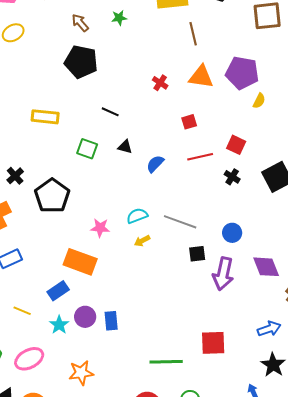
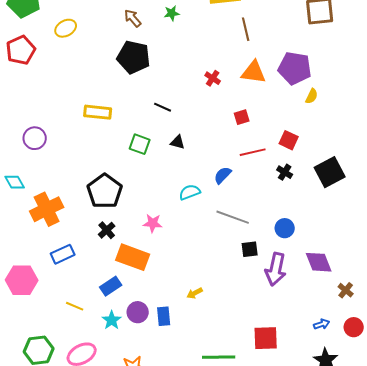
blue semicircle: (155, 164) -> (223, 175), moved
black cross: (15, 176) -> (107, 230), moved
cyan semicircle: (137, 216) -> (190, 192), moved
yellow arrow: (142, 241) -> (195, 293), moved
blue arrow: (269, 329) -> (322, 324), size x0.7

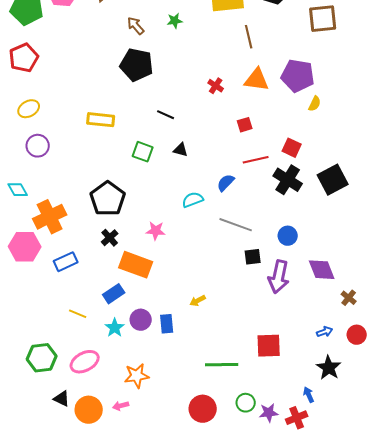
yellow ellipse: (66, 28) -> (29, 109), moved
black cross: (285, 172) -> (288, 180), size x1.8
pink hexagon: (22, 280) -> (25, 247), moved

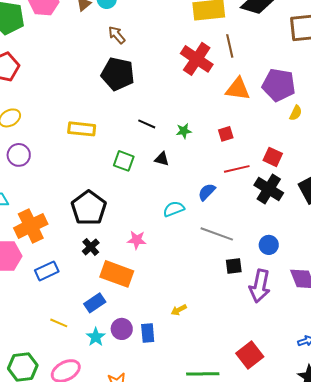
green star: (175, 21) -> (184, 131), moved
red cross: (216, 86) -> (197, 59), moved, size x2.0
red square: (269, 346) -> (250, 355), turned -36

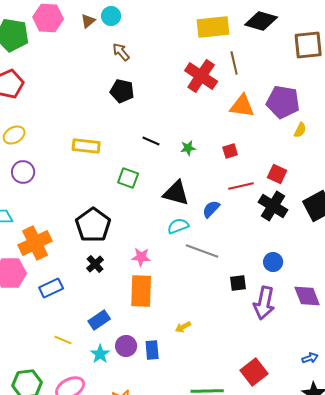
black pentagon: (118, 74) -> (122, 91), size x0.7
black triangle: (162, 159) -> (176, 193), moved, size x1.8
gray line: (217, 234) -> (202, 251), moved
orange rectangle: (117, 274) -> (141, 291), moved, turned 72

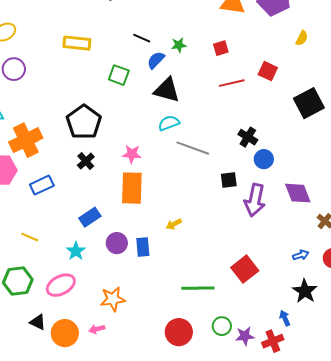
yellow semicircle: (300, 130) -> (302, 38), moved
black cross: (273, 206) -> (248, 137), moved, size x0.7
blue semicircle: (211, 209) -> (156, 60), moved
yellow line: (63, 340) -> (30, 237), moved
cyan star: (100, 354) -> (76, 251), moved

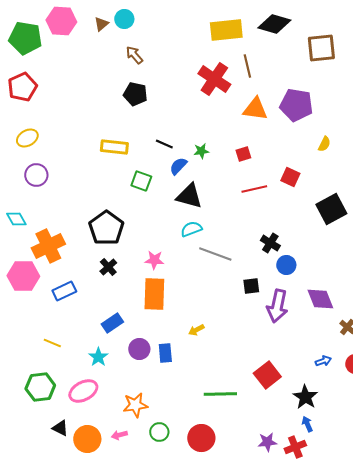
yellow rectangle: (77, 43) -> (114, 147), moved
black star: (305, 291) -> (305, 397), moved
green circle: (222, 326) -> (159, 432), moved

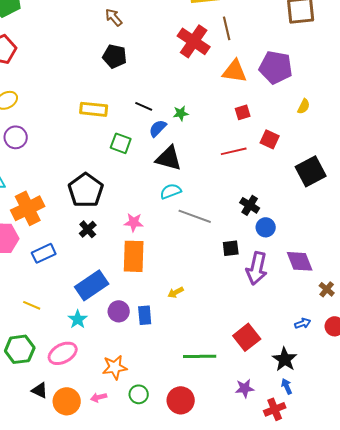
red square: (243, 154) -> (243, 112), moved
blue rectangle: (112, 323) -> (92, 285), size x1.5
purple star: (267, 442) -> (245, 388), moved

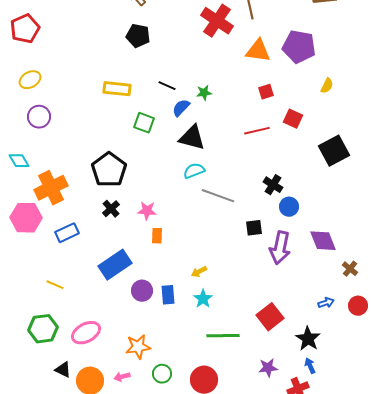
pink star: (134, 222) -> (147, 211), moved
orange rectangle: (134, 256) -> (157, 236), size x0.5
cyan star: (78, 319) -> (203, 299), moved

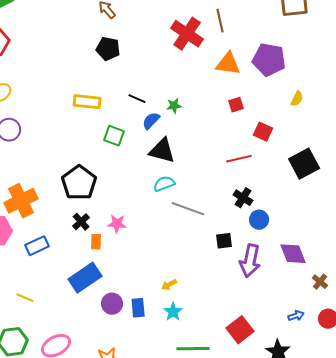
red line: (257, 131) -> (239, 159), moved
orange rectangle: (157, 236) -> (96, 242), moved

